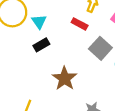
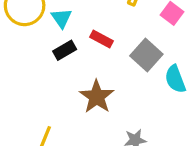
red rectangle: (80, 24) -> (101, 39), moved

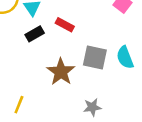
gray square: (146, 55) -> (95, 57), moved, turned -30

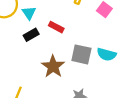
cyan semicircle: (125, 57) -> (107, 54), turned -54

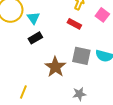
red rectangle: (56, 27) -> (74, 24), moved

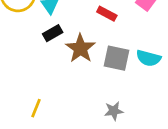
brown star: (55, 67) -> (80, 48), moved

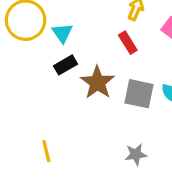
red rectangle: (107, 14) -> (128, 43), turned 30
yellow line: (36, 108) -> (46, 151), turned -36

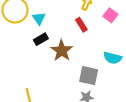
gray square: (139, 94) -> (89, 76), moved

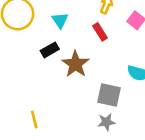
cyan triangle: (39, 18) -> (60, 20), moved

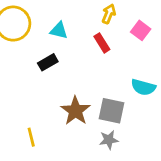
cyan triangle: (60, 20) -> (59, 30), turned -42
brown star: (76, 64) -> (76, 111), moved

